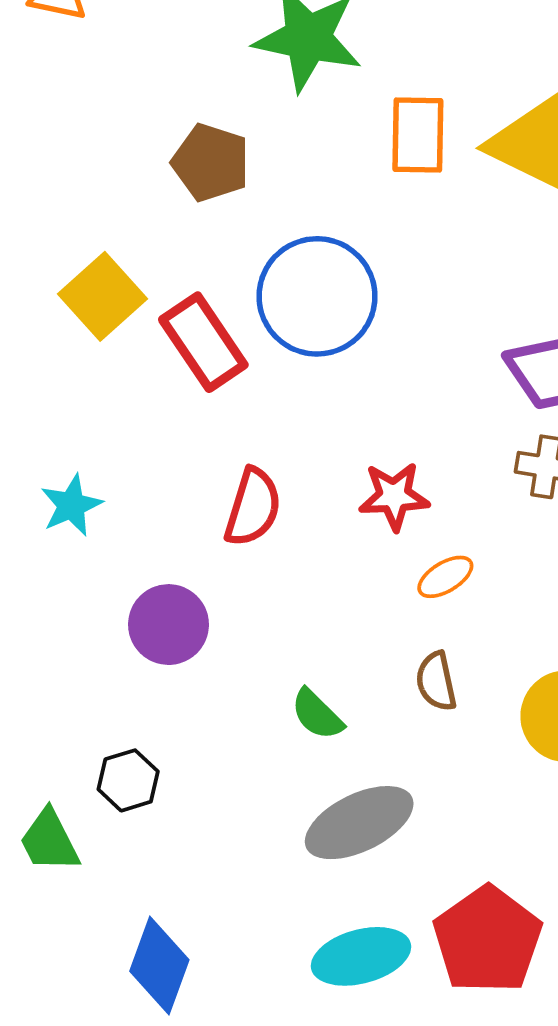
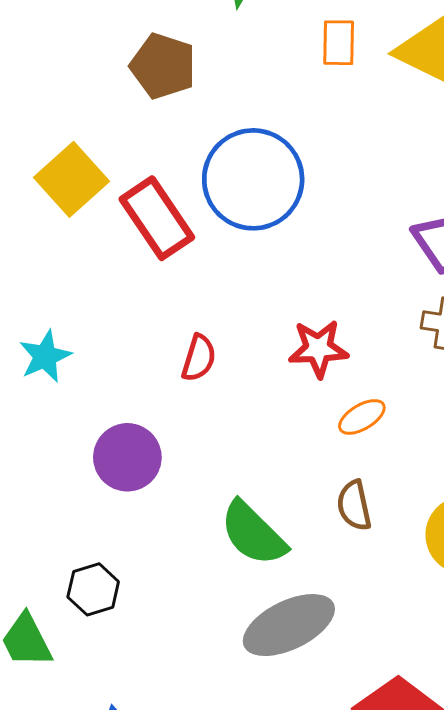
orange rectangle: (418, 135) -> (339, 43), size x0.7
red semicircle: (253, 507) -> (199, 358), size x0.7
green semicircle: (317, 714) -> (253, 533), size x1.5

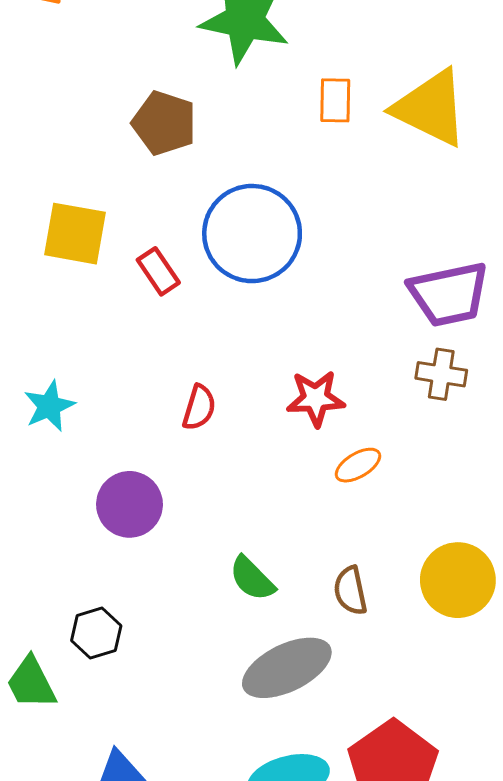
yellow square: (71, 179) -> (75, 234), turned -38
red rectangle: (157, 218) -> (158, 271), size x0.6
brown semicircle: (354, 505) -> (350, 591), moved
green semicircle: (253, 533) -> (252, 579), size x0.7

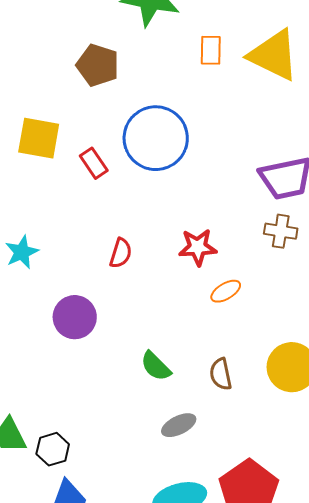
black hexagon: (96, 633) -> (53, 449), moved
gray ellipse: (287, 668) -> (179, 425), size x0.6

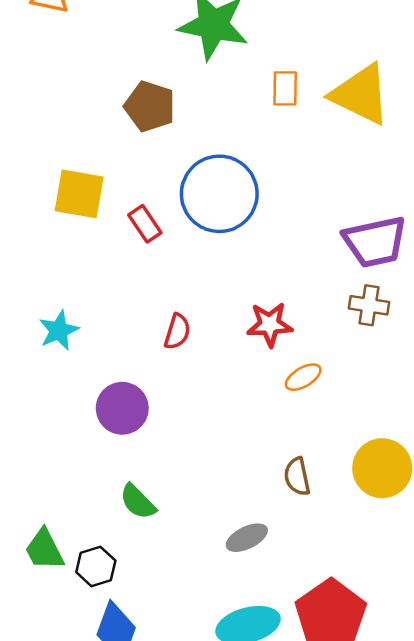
green semicircle: (156, 366) -> (138, 502), moved

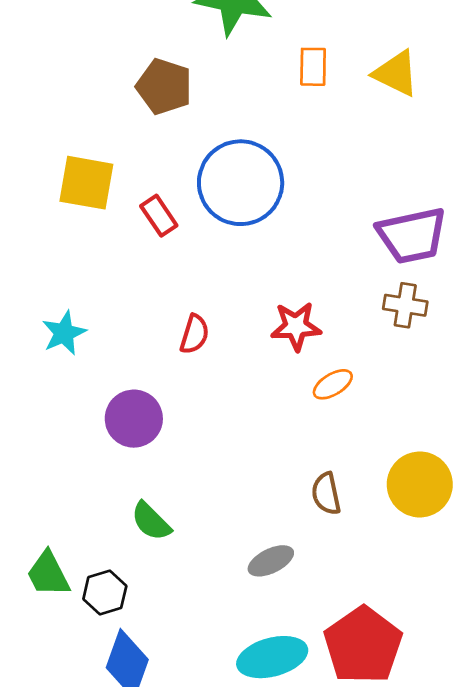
yellow triangle: (361, 94) -> (396, 73), size x0.7

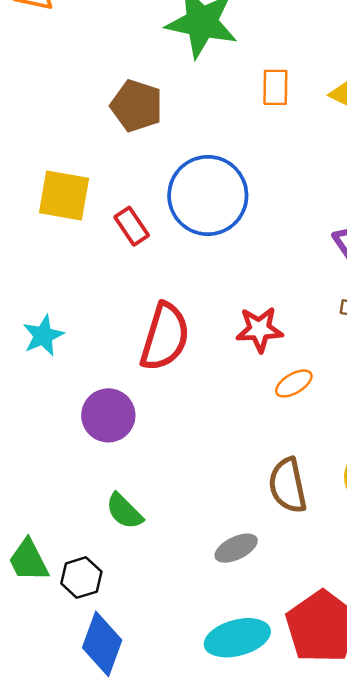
red semicircle: (194, 334) -> (165, 337), size x1.8
brown semicircle: (326, 494) -> (288, 485), size x1.4

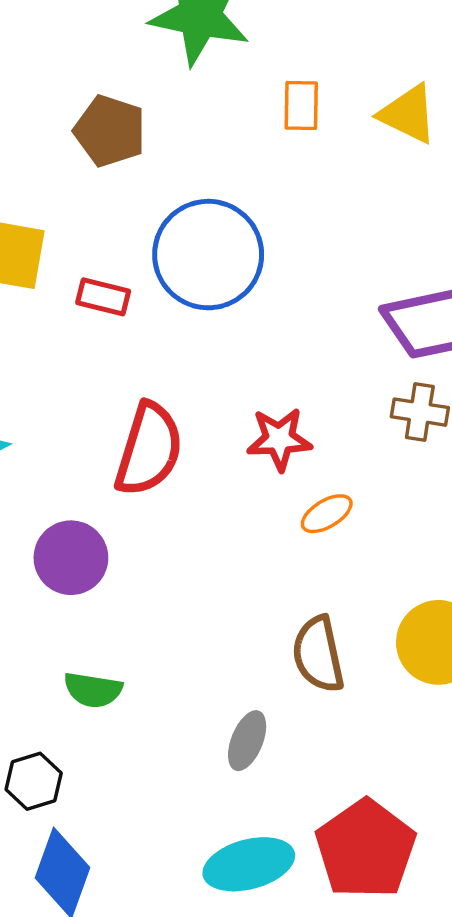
red rectangle: (132, 226) -> (103, 297), turned -42
green semicircle: (124, 511) -> (93, 690), turned -36
gray ellipse: (236, 548) -> (247, 741), turned -42

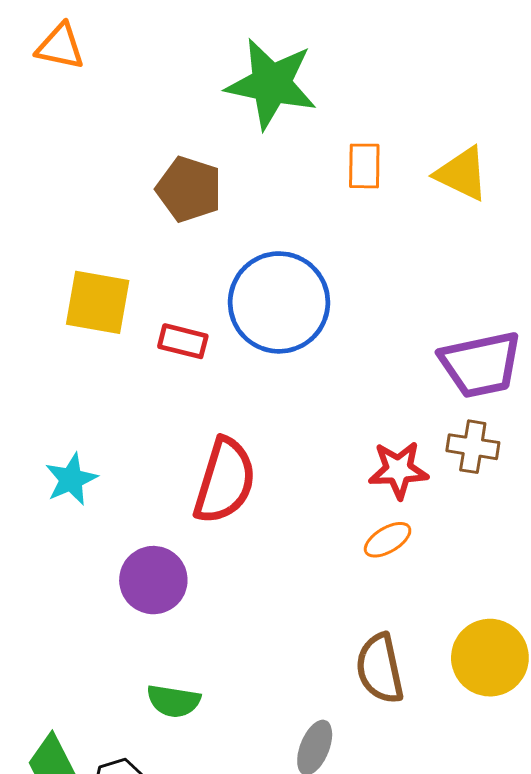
red star: (279, 439) -> (398, 470), moved

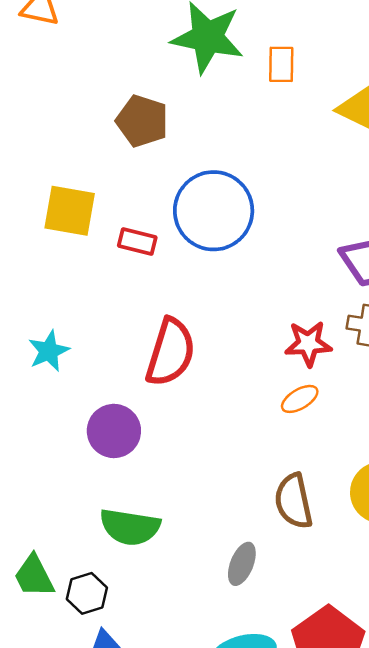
orange rectangle: (364, 166) -> (281, 64), moved
green semicircle: (174, 701) -> (130, 527), size x1.4

